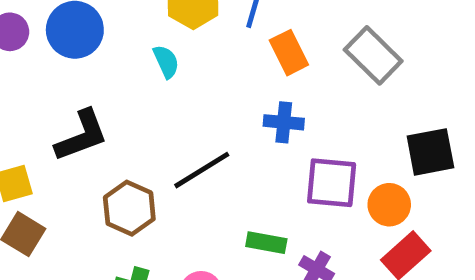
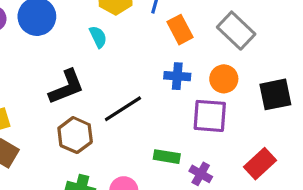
black L-shape: (82, 136) -> (67, 87), moved
orange circle: (389, 205) -> (224, 79), moved

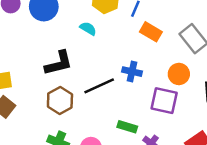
orange rectangle: (180, 30) -> (151, 32), turned -40
cyan semicircle: (98, 37) -> (88, 29), turned -42
blue cross: (177, 76) -> (132, 72), moved

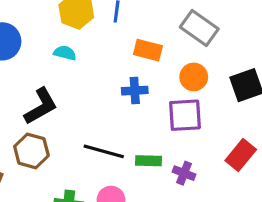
orange rectangle: (151, 32) -> (148, 50), moved
black line: (99, 86) -> (104, 151), moved, turned 56
brown hexagon: (60, 101) -> (31, 151), moved

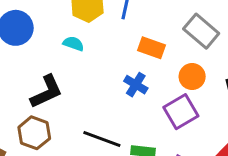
blue cross: (135, 91) -> (136, 85), turned 30
purple square: (185, 115) -> (181, 112), turned -32

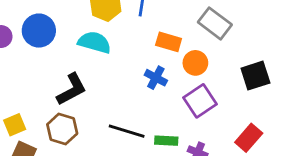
cyan semicircle: (73, 44) -> (94, 42), size x1.6
orange circle: (192, 77) -> (195, 63), moved

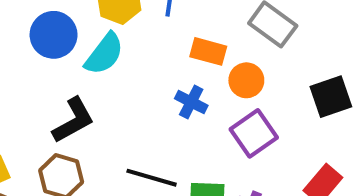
blue circle: (39, 31) -> (54, 35), moved
cyan semicircle: (94, 42) -> (104, 54), turned 112

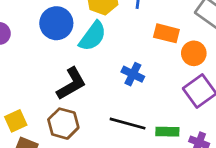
blue cross: (191, 102) -> (133, 74), moved

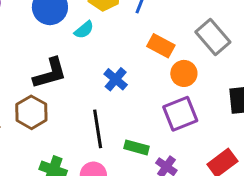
cyan semicircle: (93, 36) -> (84, 30), size x0.6
black line: (128, 124) -> (98, 129), turned 52

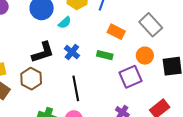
orange circle: (184, 73) -> (145, 56), moved
blue cross: (116, 79) -> (72, 52), moved
green rectangle: (137, 147) -> (105, 55), moved

